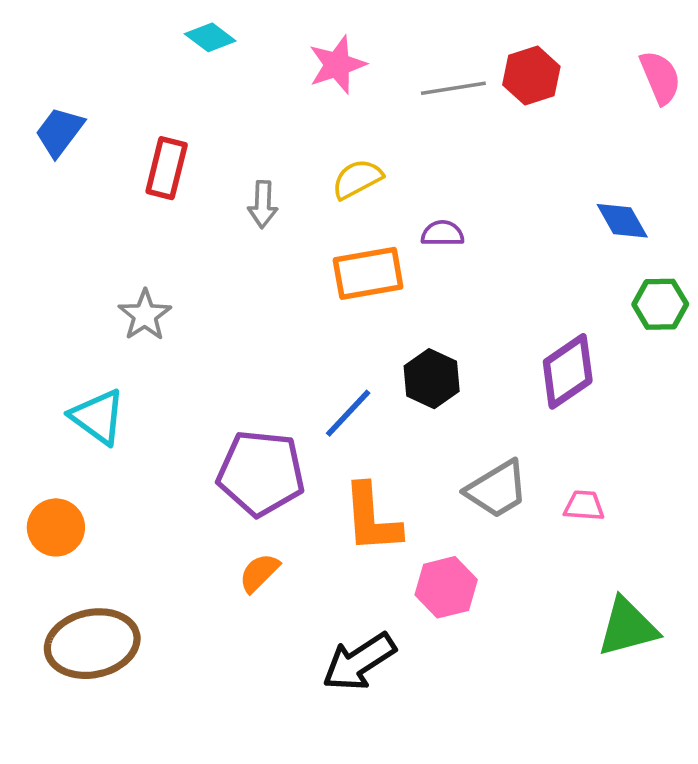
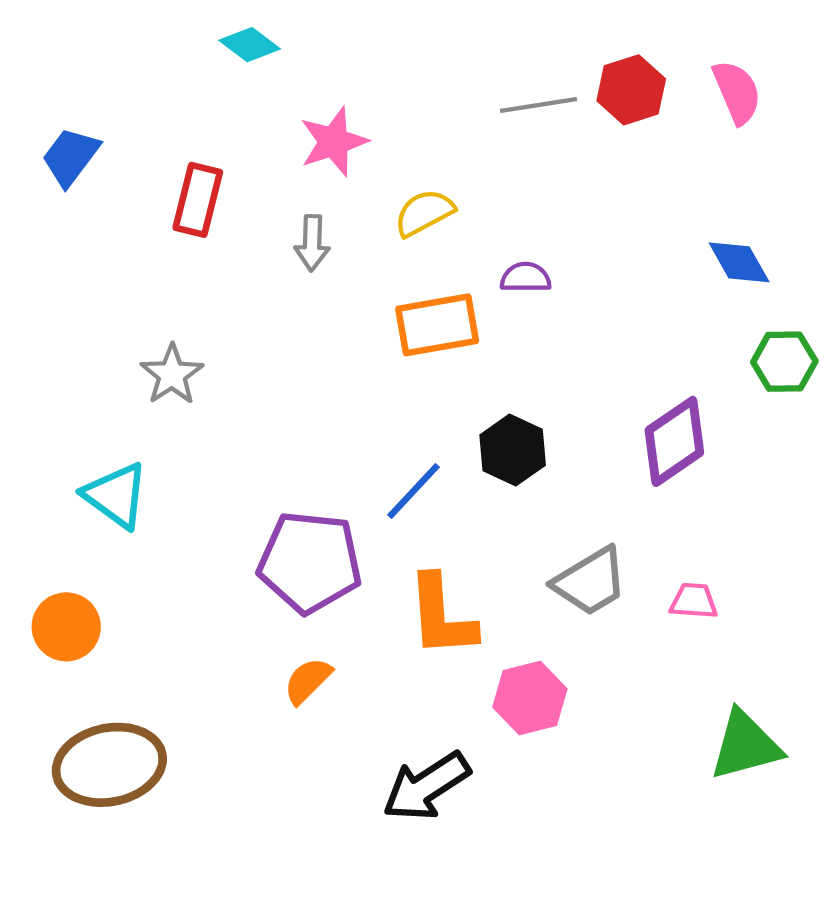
pink star: (337, 65) -> (334, 142), moved
pink semicircle: (660, 77) -> (737, 92), moved

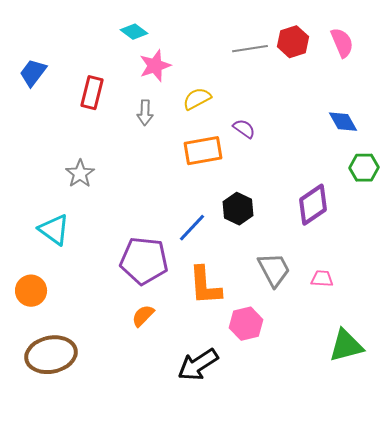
cyan diamond: (250, 45) -> (134, 32), moved
purple semicircle: (526, 277) -> (244, 129), turned 35
gray trapezoid: (590, 582) -> (274, 270), turned -87

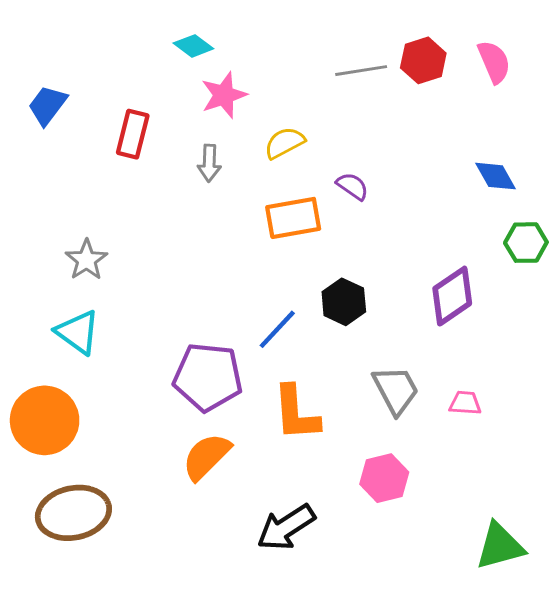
gray star: (80, 174) -> (86, 260), moved
orange circle: (31, 291) -> (45, 420), size x1.5
orange semicircle: (143, 316) -> (206, 457), size x1.5
pink hexagon: (246, 324) -> (384, 478), moved
green triangle: (346, 346) -> (500, 546), moved

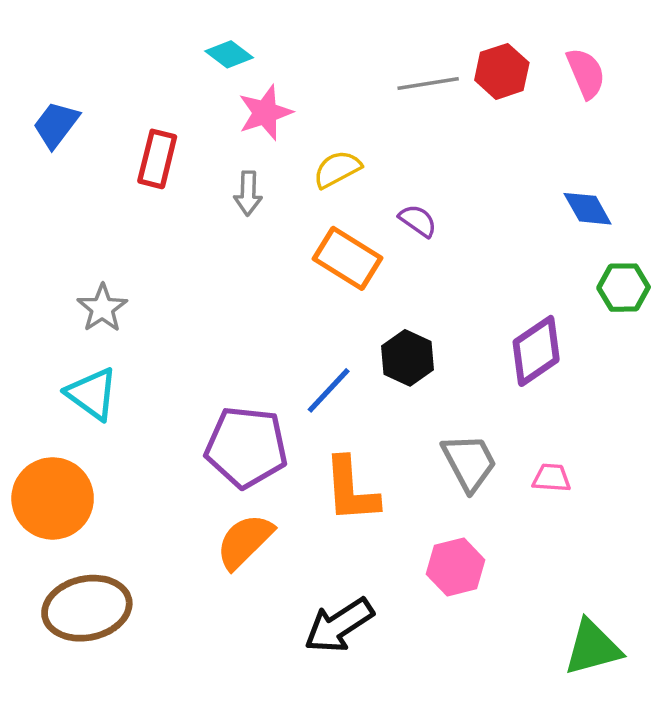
orange rectangle: (293, 218) -> (348, 258), turned 42

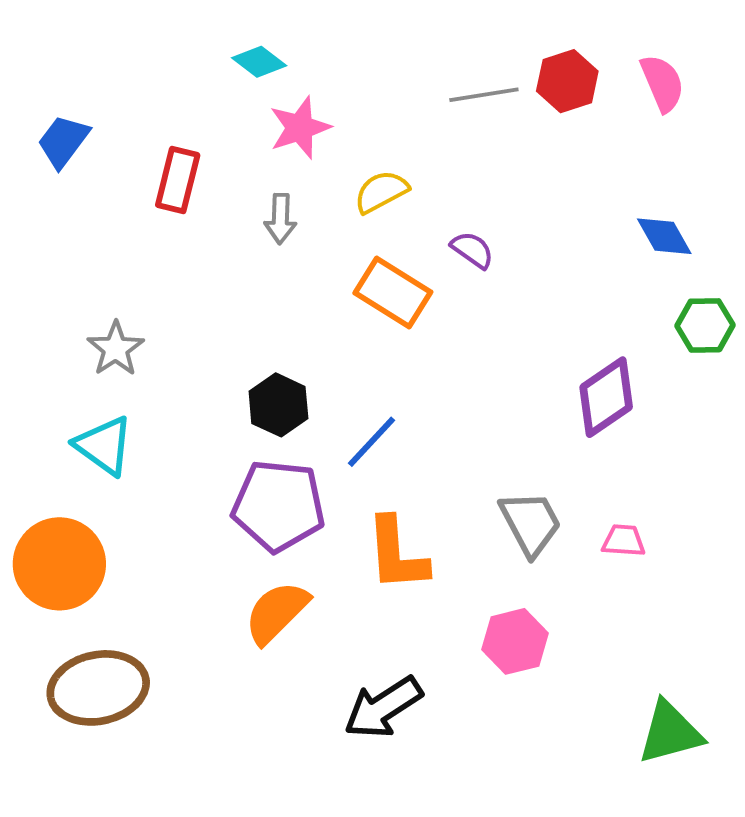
black hexagon: (408, 358) -> (278, 405), moved

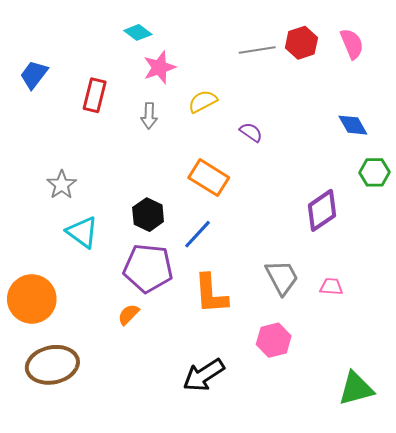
orange rectangle: (393, 292) -> (209, 178), moved
cyan triangle: (104, 446) -> (82, 232), moved
orange semicircle: (277, 612) -> (129, 314), moved, size x0.6

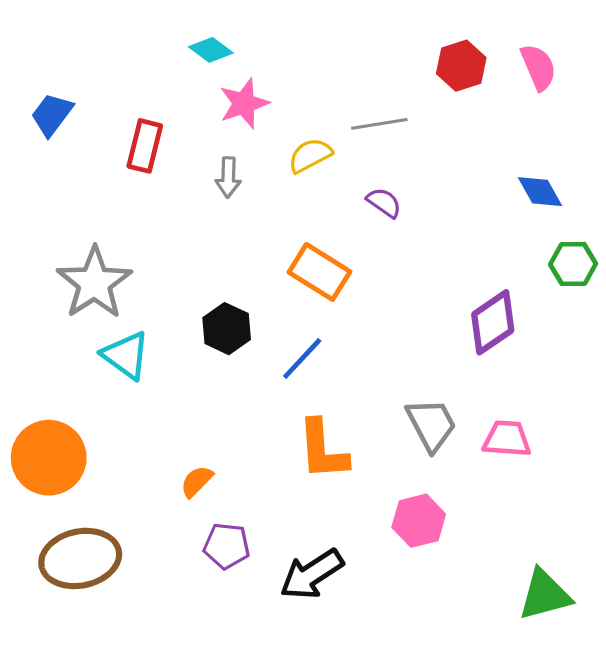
gray line: (257, 50) -> (379, 124), moved
gray star: (62, 185) -> (94, 283), size x1.6
purple pentagon: (148, 268) -> (227, 546), moved, size x0.6
pink trapezoid: (331, 287) -> (507, 439), size x1.4

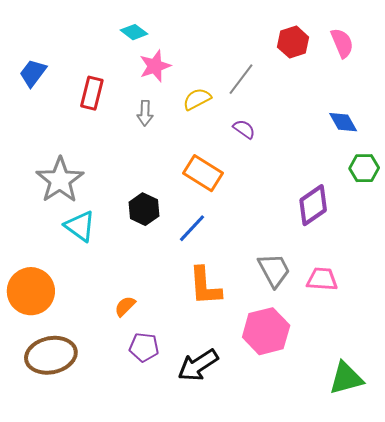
gray line: (379, 124) -> (241, 79), turned -44
pink hexagon: (419, 521) -> (266, 331), size x1.4

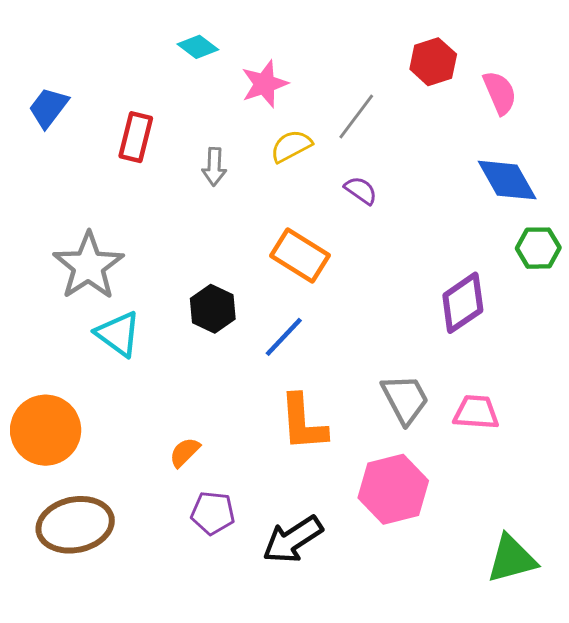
pink semicircle: (342, 43) -> (500, 93), moved
pink star: (155, 66) -> (265, 84), moved
blue diamond: (343, 122) -> (507, 180), size x1.4

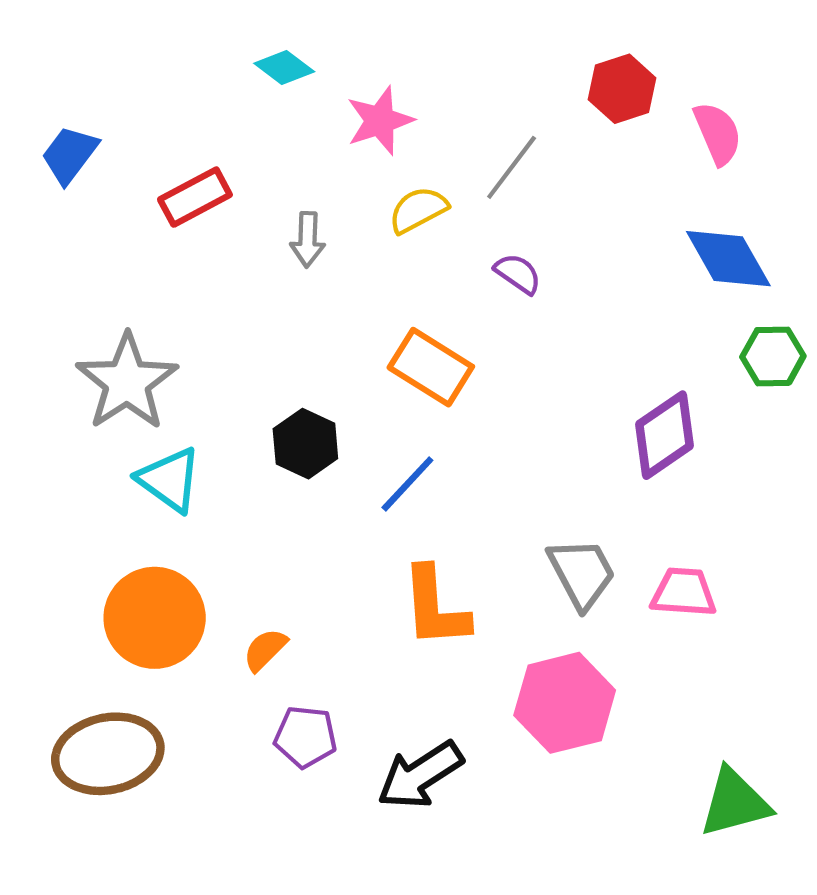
red rectangle: (136, 137) -> (195, 197), turned 48
orange circle: (46, 430) -> (155, 618), moved

